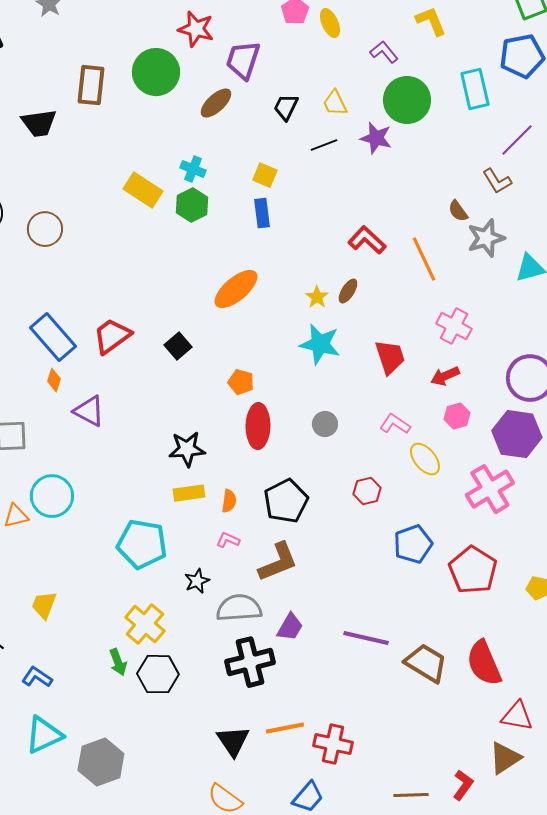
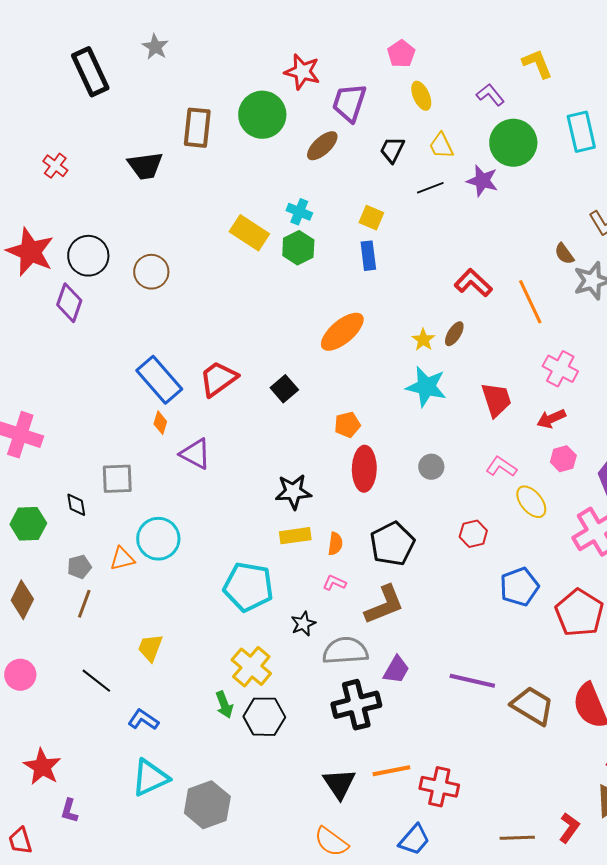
yellow ellipse: (330, 23) -> (421, 96), moved
orange pentagon: (241, 382) -> (347, 425), turned -30

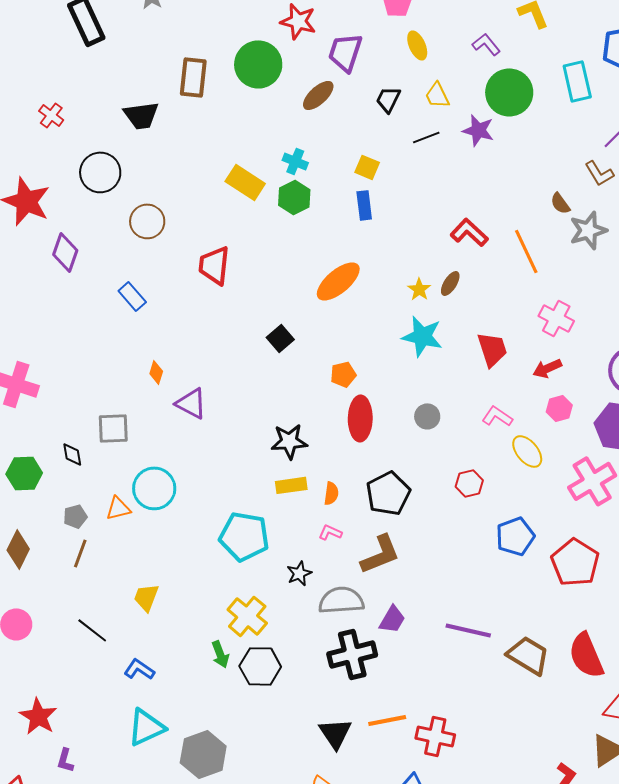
black circle: (88, 256) -> (100, 172), moved
red trapezoid: (218, 379) -> (214, 265), moved, turned -48
blue rectangle: (159, 380) -> (132, 296), moved, size x0.6

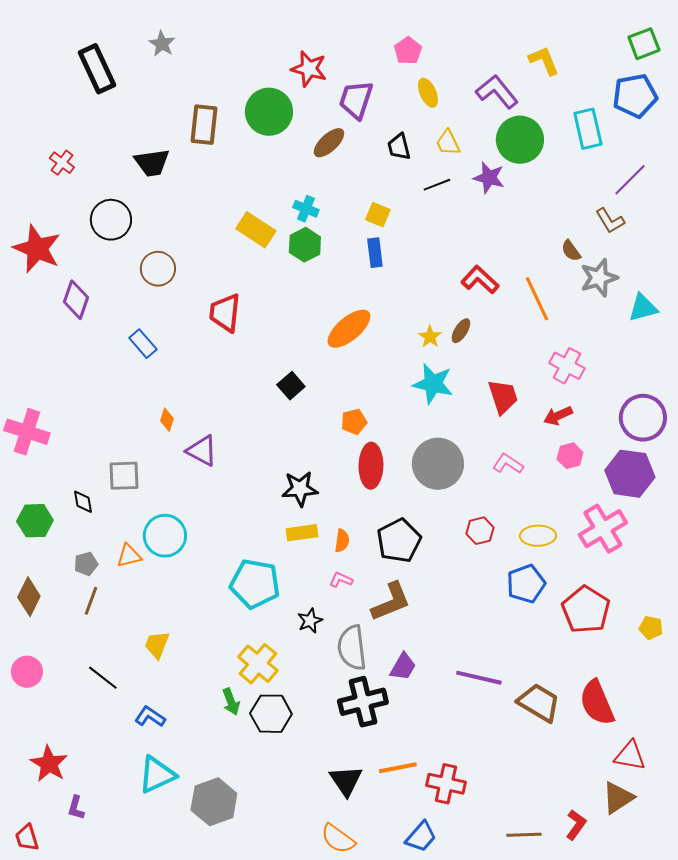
purple L-shape: (486, 44) -> (497, 92), size x1.5
black trapezoid: (388, 99) -> (399, 147), turned -40
gray circle: (427, 416) -> (438, 464), size x2.0
yellow ellipse: (527, 451) -> (538, 536), moved, turned -52
gray semicircle: (341, 600) -> (352, 648), turned -93

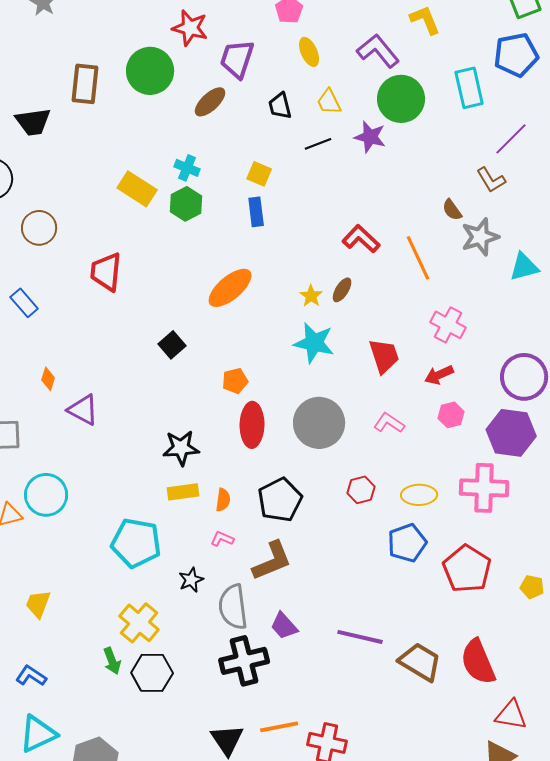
pink cross: (603, 529) -> (484, 488), turned 33
purple trapezoid: (403, 667) -> (284, 626), turned 108

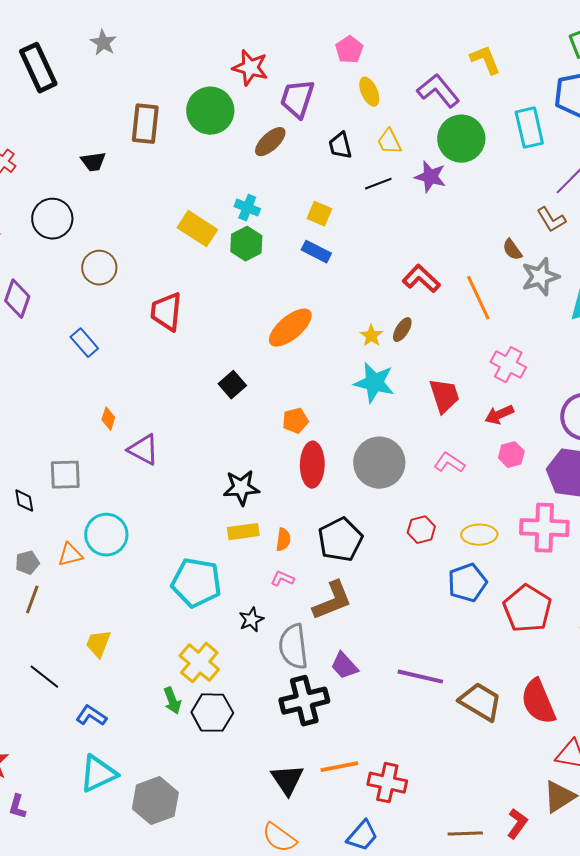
black trapezoid: (33, 122) -> (93, 162), size x0.7
blue rectangle: (256, 212) -> (316, 252), turned -56

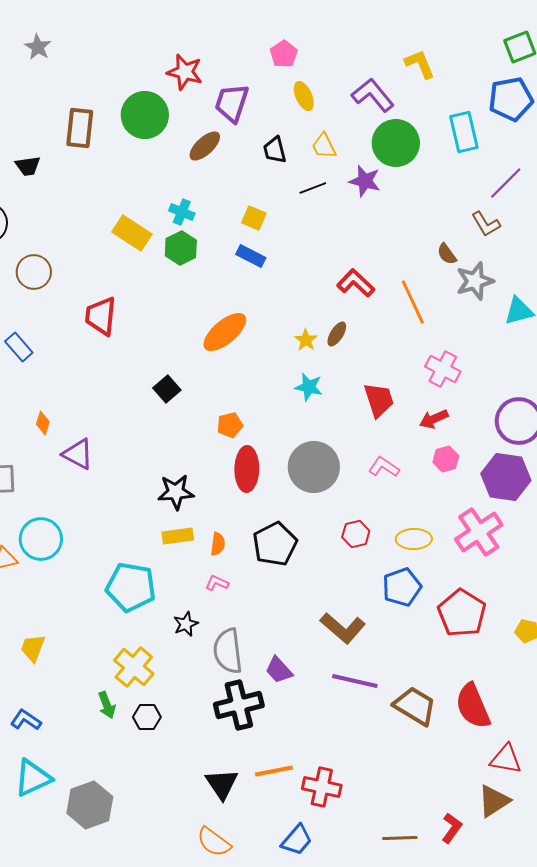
cyan star: (374, 383) -> (309, 387), size x0.7
pink cross: (544, 528) -> (479, 532), turned -36
brown L-shape: (332, 601) -> (343, 628), moved, turned 63
black hexagon: (212, 713) -> (147, 717), size x0.7

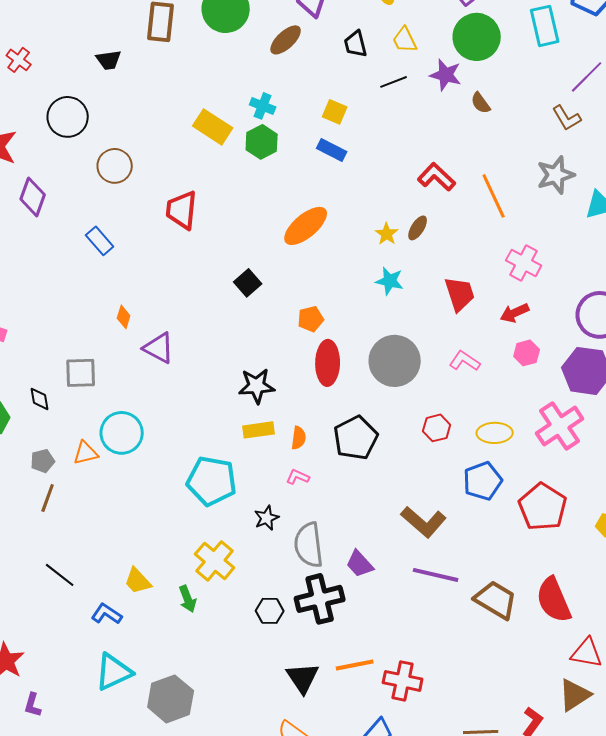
brown semicircle: (447, 254) -> (481, 103), moved
yellow trapezoid: (33, 648) -> (138, 581), moved, turned -64
black hexagon: (147, 717) -> (270, 611), moved

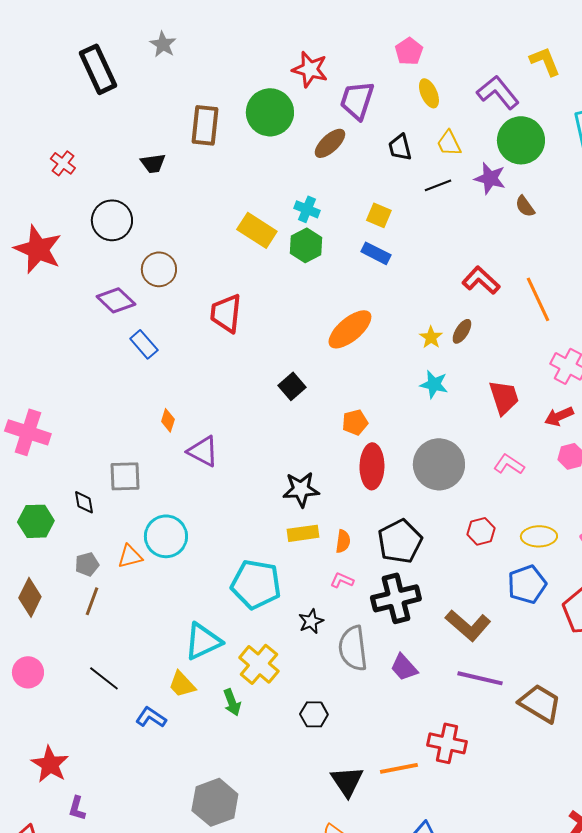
purple diamond: (33, 197) -> (116, 300), moved, turned -66
black cross: (320, 599) -> (396, 598), moved
cyan triangle: (114, 672) -> (203, 641), moved
red cross: (403, 681) -> (447, 743), moved

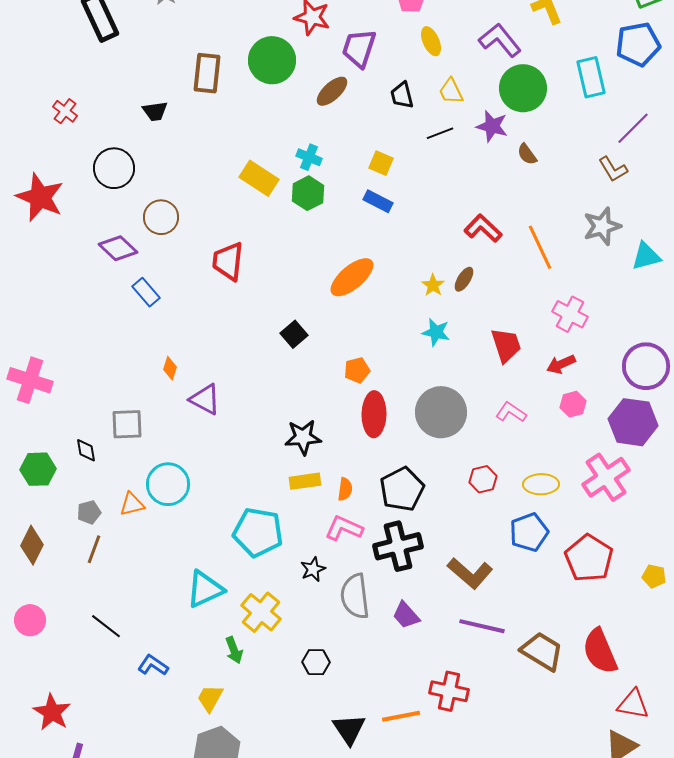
pink L-shape: (342, 580) -> (344, 528), size x1.6
yellow trapezoid: (182, 684) -> (210, 698), moved, turned 72

